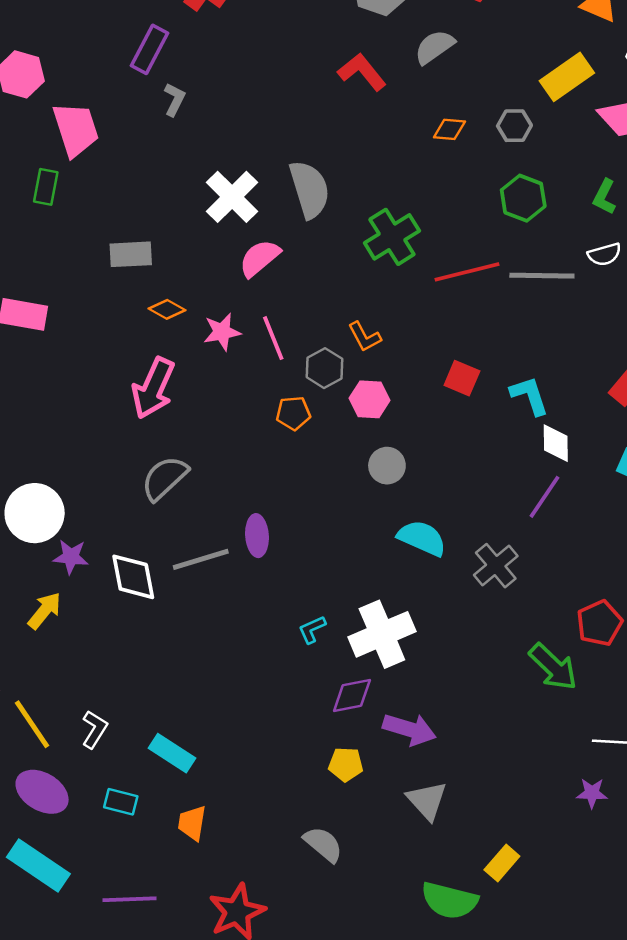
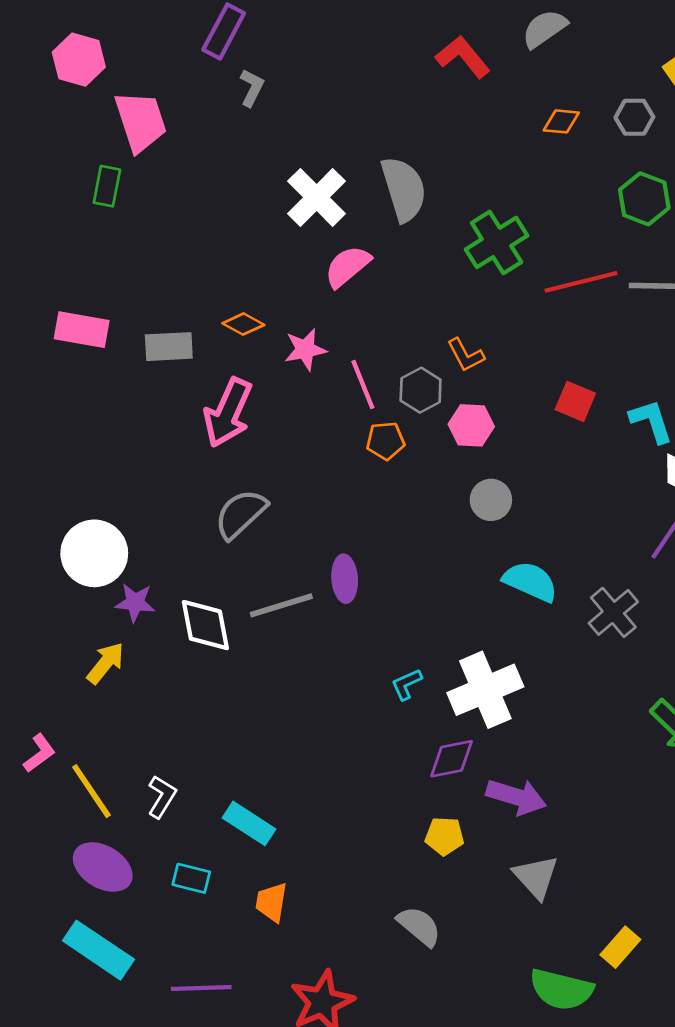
gray rectangle: (131, 254) -> (169, 347), moved
pink line: (273, 338) -> (363, 385), moved

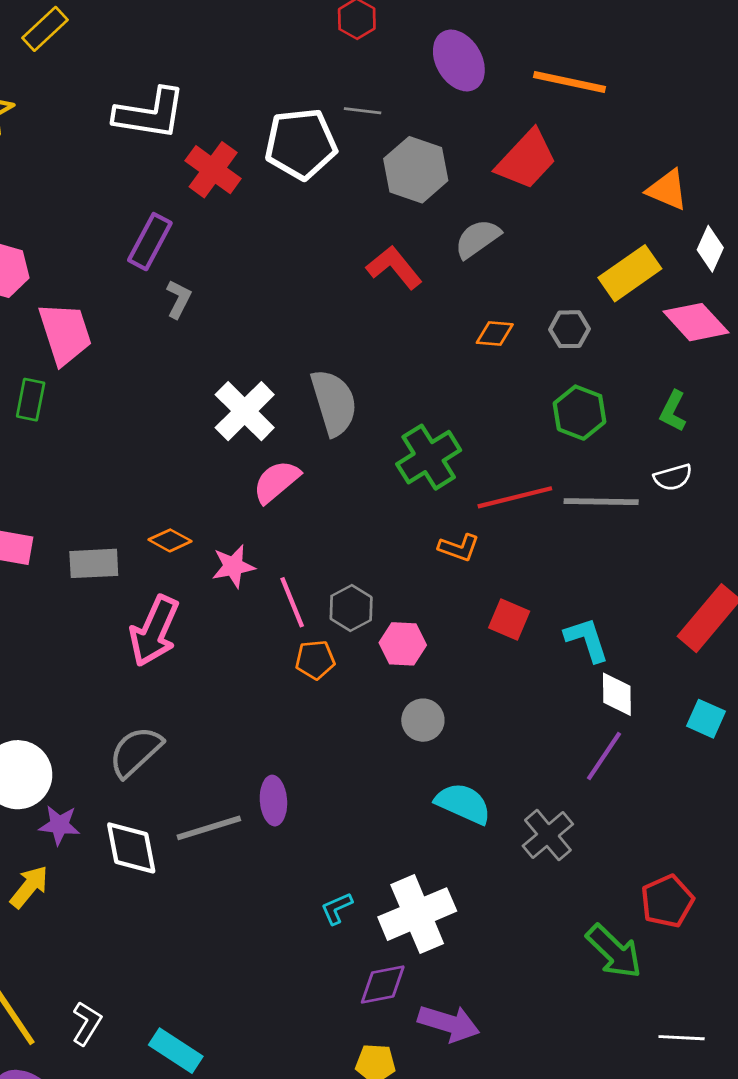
orange L-shape: (466, 355) -> (459, 548), moved, turned -42
gray semicircle: (241, 514) -> (136, 752), moved

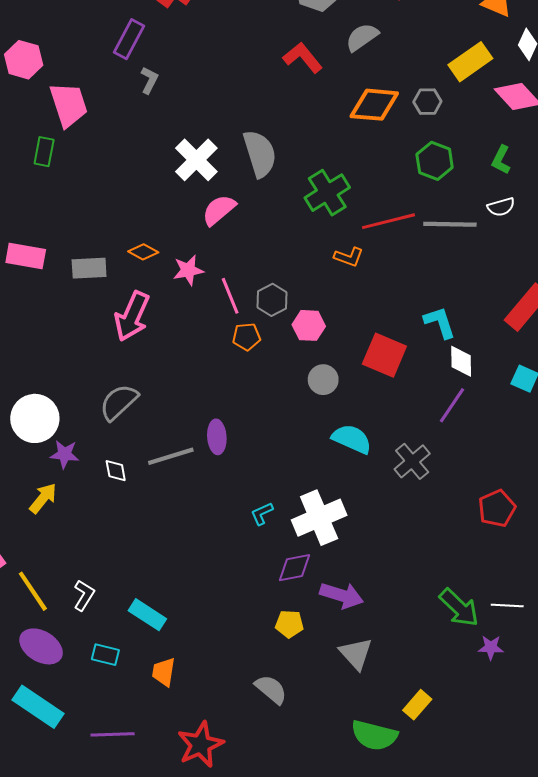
orange diamond: (495, 334) -> (374, 105), size x1.8
red square: (509, 619) -> (384, 355), moved, size x1.5
white diamond: (131, 848) -> (116, 471), size x0.6
green arrow: (614, 951) -> (459, 608), moved

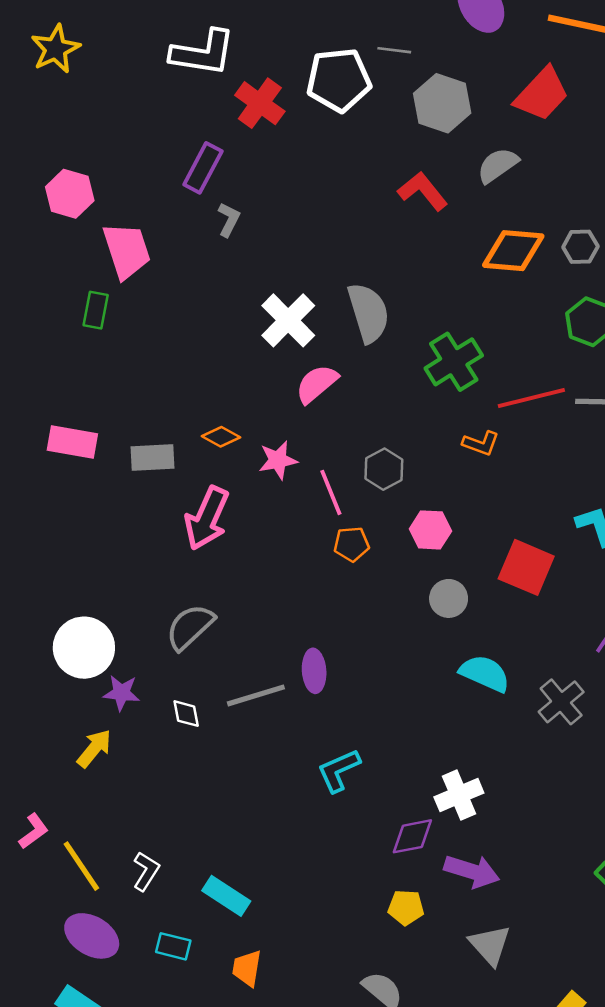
gray hexagon: (272, 300) -> (384, 469), moved
cyan L-shape: (262, 514) -> (339, 770), moved, size x1.5
white cross: (319, 518) -> (459, 795), moved, size x0.7

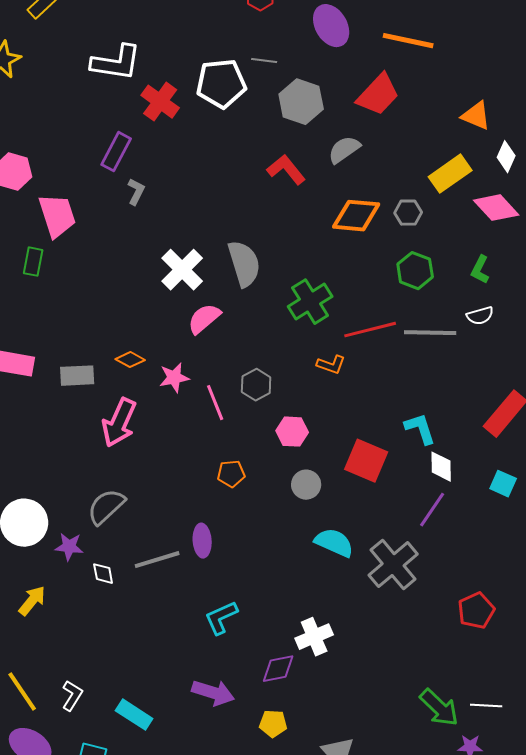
orange pentagon: (352, 544) -> (231, 474), moved
purple star: (121, 693) -> (69, 547), moved
gray cross: (561, 702) -> (393, 565), size x1.4
purple arrow: (472, 871) -> (213, 693), moved

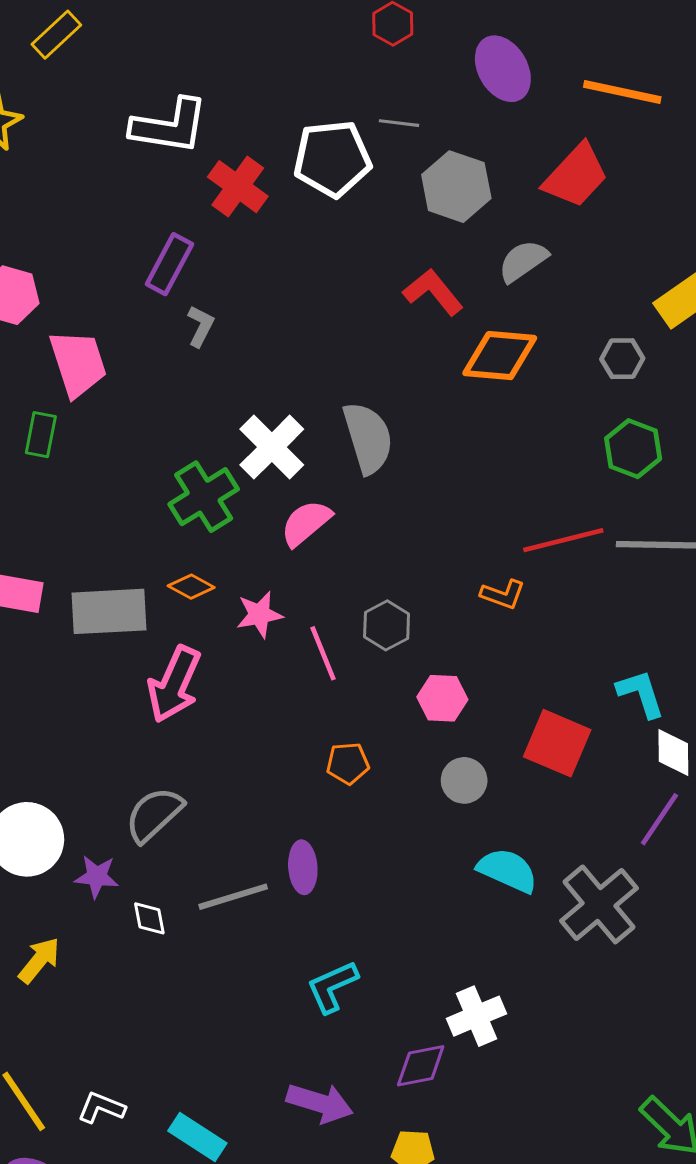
orange diamond: (356, 216) -> (500, 356), moved
green cross: (310, 302) -> (204, 497), moved
gray rectangle: (77, 376) -> (109, 611), size x1.4
white L-shape: (72, 696) -> (101, 1108), turned -100

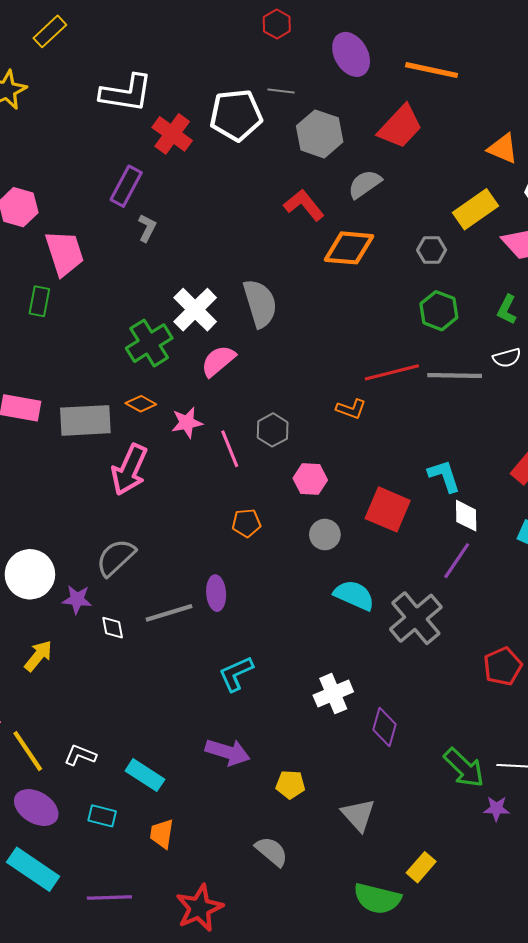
purple diamond: (421, 1066) -> (385, 727), moved, turned -63

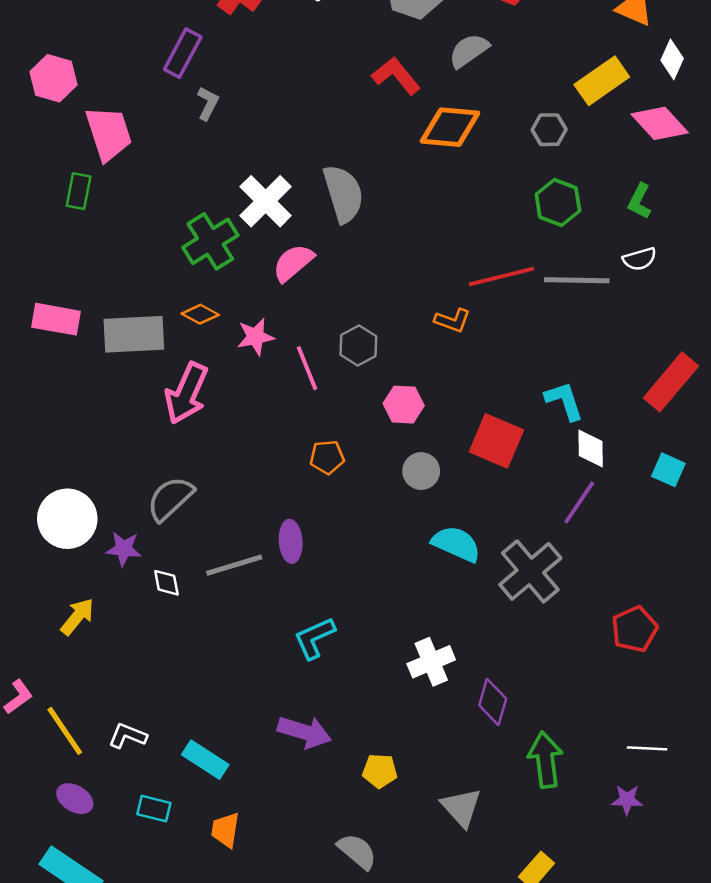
green arrow: (464, 768) -> (545, 760), moved, turned -141
purple ellipse: (36, 808) -> (75, 799), size x0.7

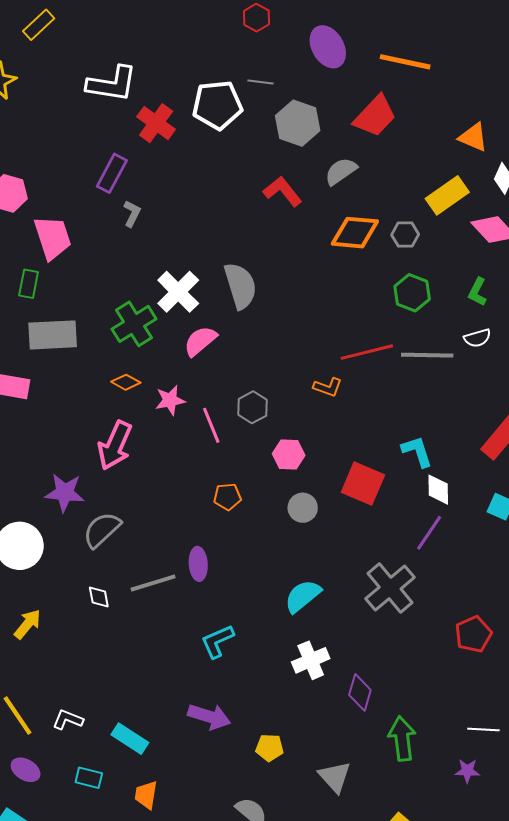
orange diamond: (450, 127) -> (355, 233), moved
gray rectangle: (134, 334) -> (53, 335), moved
cyan semicircle: (456, 544) -> (303, 596), moved, turned -63
purple star: (124, 549) -> (65, 493), moved, size x1.4

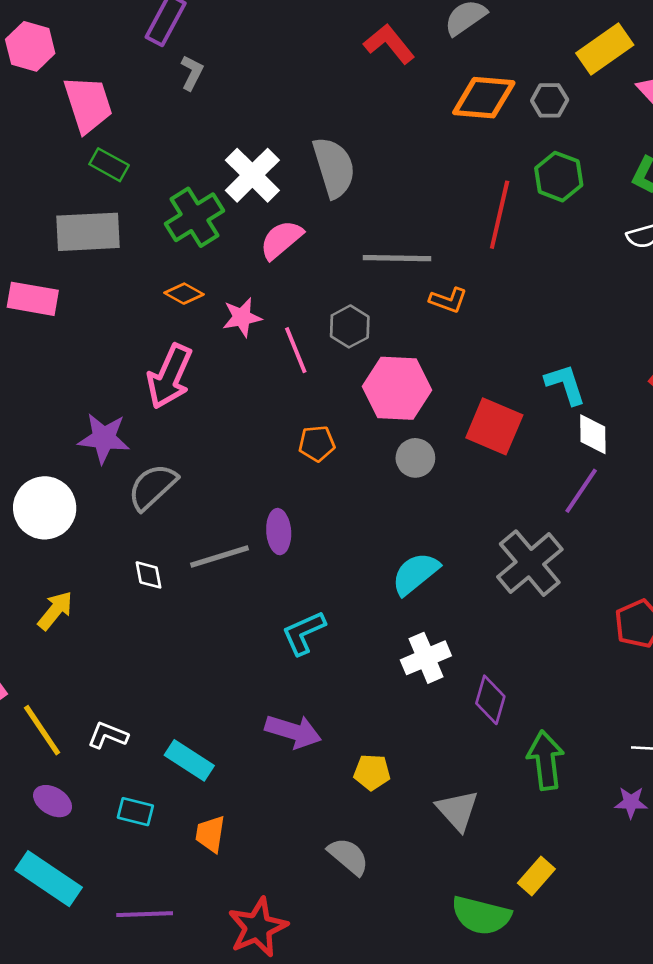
green rectangle: (29, 284) -> (109, 165), moved, turned -72
red line: (367, 352) -> (500, 215), moved, turned -63
gray line: (427, 355) -> (397, 258), moved
pink hexagon: (289, 454) -> (397, 388), size x1.6

